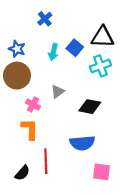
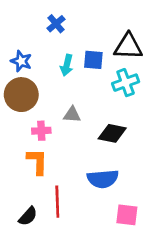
blue square: (75, 48) -> (93, 60), turned -35
gray triangle: (58, 92) -> (72, 115), turned 40
pink cross: (33, 104) -> (41, 131), turned -32

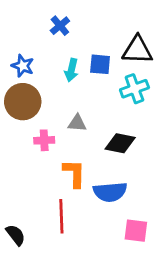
orange L-shape: (37, 161) -> (74, 173), moved
black semicircle: (28, 216) -> (16, 235), moved, turned -80

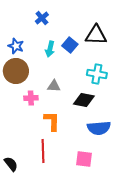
blue square: (100, 64) -> (70, 45), turned 35
cyan cross: (134, 89) -> (97, 74), moved, turned 30
blue semicircle: (110, 192) -> (99, 128), moved
pink square: (136, 231) -> (84, 159), moved

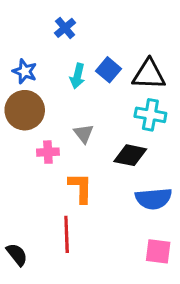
black triangle: (96, 35) -> (149, 74), moved
gray triangle: (54, 86) -> (84, 133), turned 48
pink square: (84, 159) -> (158, 251), moved

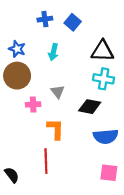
blue cross: (65, 28) -> (45, 19), turned 32
blue square: (109, 70) -> (73, 22), moved

